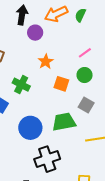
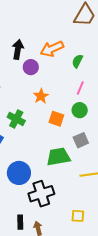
green semicircle: (80, 15) -> (77, 61), moved
pink line: (85, 53) -> (80, 88), turned -32
gray square: (86, 105) -> (81, 140), turned 35
blue circle: (30, 128) -> (19, 173), moved

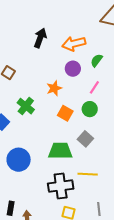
purple circle: (31, 67) -> (73, 69), moved
gray square: (81, 140) -> (85, 139), turned -35
black cross: (41, 194) -> (61, 186), moved

